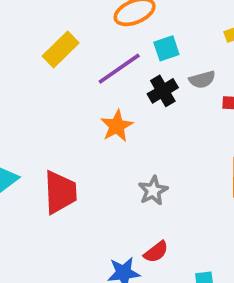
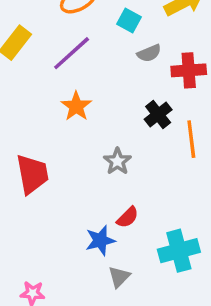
cyan square: (166, 48) -> (129, 20), moved, turned -35
black cross: (163, 91) -> (158, 115), moved

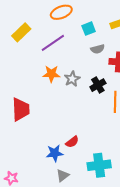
cyan square: (129, 20) -> (89, 29), turned 32
orange star: (76, 106) -> (51, 74), turned 30
gray star: (117, 161) -> (72, 79), moved

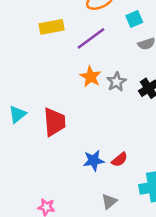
yellow rectangle: (21, 32) -> (52, 27), turned 36
orange star: (51, 74) -> (91, 77), turned 30
blue star: (55, 153) -> (94, 161), moved

